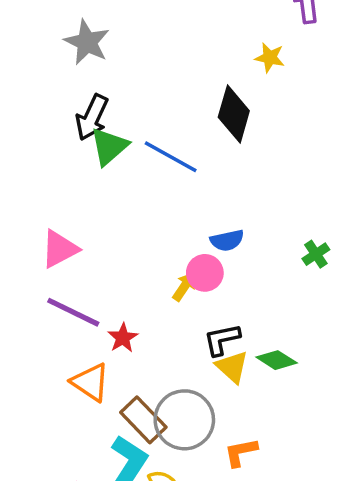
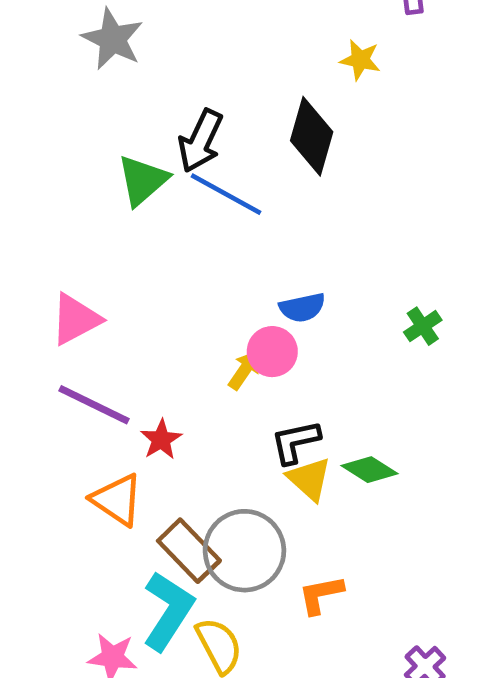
black arrow: (92, 117) -> (200, 141), moved

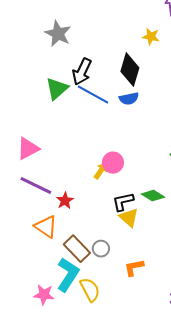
gray star: (113, 39) -> (58, 34), moved
blue semicircle: (302, 308) -> (129, 99), moved
green diamond: (369, 470) -> (153, 196), moved
gray circle: (244, 551) -> (101, 249), size x0.5

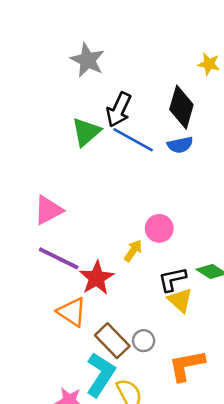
yellow arrow: (101, 171) -> (133, 251), moved
red star: (65, 201) -> (97, 278), size x1.5
orange L-shape: (134, 268) -> (187, 365), size x1.4

